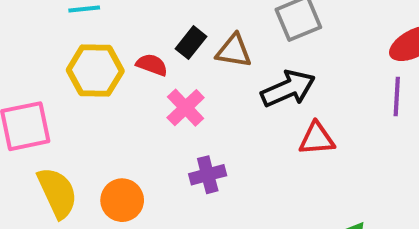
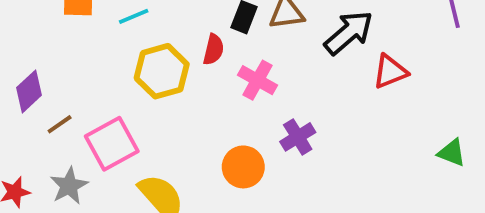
red semicircle: (152, 65) -> (213, 49), turned 100
orange circle: (122, 200) -> (243, 167), moved

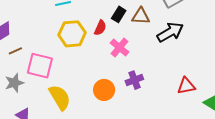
red triangle: (390, 72) -> (186, 86), moved
pink square: (112, 144) -> (40, 66), turned 32

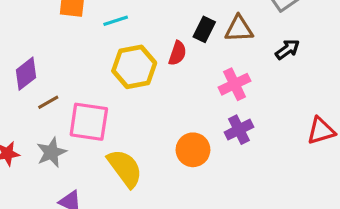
black arrow: (170, 32) -> (287, 49), size x0.6
pink cross: (120, 47) -> (235, 84), moved, turned 30

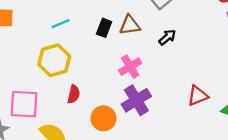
cyan line: (116, 21) -> (61, 24), moved
red semicircle: (177, 53) -> (74, 94), moved
purple cross: (239, 130) -> (136, 100), size x1.4

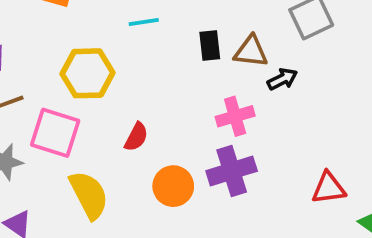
black rectangle: (104, 28) -> (210, 45), turned -42
black arrow: (167, 37) -> (282, 79), moved
yellow hexagon: (54, 60) -> (88, 73), moved

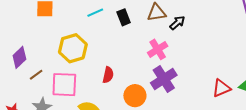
black rectangle: (210, 45) -> (124, 17), moved
red triangle: (329, 188) -> (221, 88), moved

